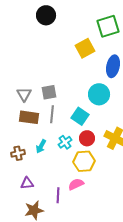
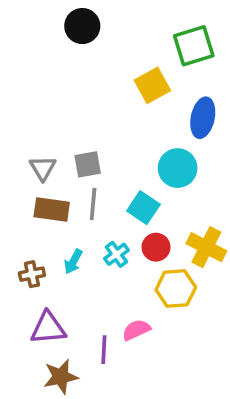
yellow hexagon: (84, 161) -> (176, 289), moved
purple triangle: (27, 183) -> (48, 328), size x1.5

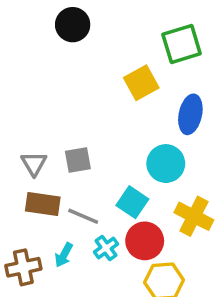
gray line: (93, 204) -> (83, 216), moved, turned -72
red circle: (156, 247) -> (145, 241), size x1.4
yellow cross: (206, 247) -> (194, 216), moved
brown cross: (32, 274) -> (23, 267), size x1.4

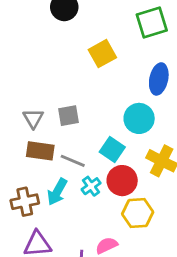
yellow square: (141, 83) -> (102, 54), moved
cyan arrow: (64, 255) -> (57, 192), size x1.4

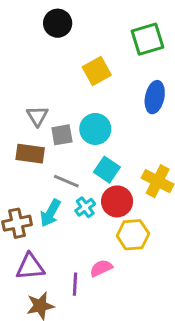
gray triangle: (33, 118) -> (37, 116), moved
cyan circle: (139, 118) -> (95, 129), moved
brown rectangle: (40, 151) -> (30, 154), moved

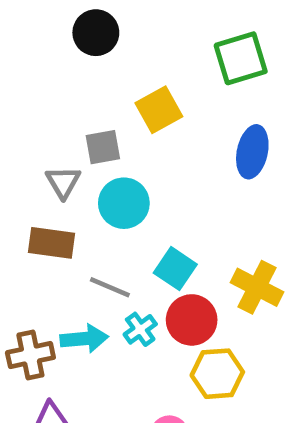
cyan circle: (95, 129) -> (124, 203), moved
gray square: (62, 135) -> (103, 147), moved
cyan arrow: (50, 213) -> (84, 339), turned -124

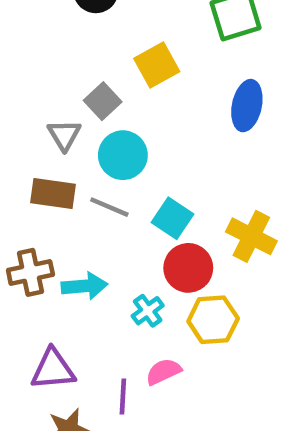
gray square: (103, 147) -> (103, 101), turned -33
gray line: (110, 287) -> (109, 207), moved
cyan cross: (140, 329) -> (148, 311), moved
brown cross: (30, 355) -> (30, 272), moved

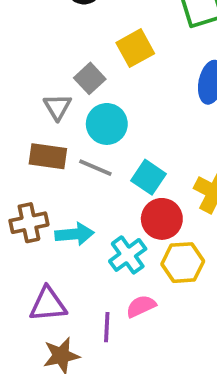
cyan cross: (148, 311) -> (128, 255), size x1.4

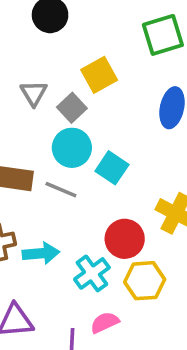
gray square: (90, 78) -> (72, 108), moved
gray triangle: (57, 107) -> (34, 93), moved
cyan square: (149, 177) -> (112, 168), moved

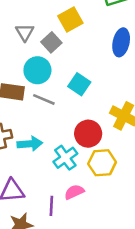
cyan circle: (72, 148) -> (37, 70), moved

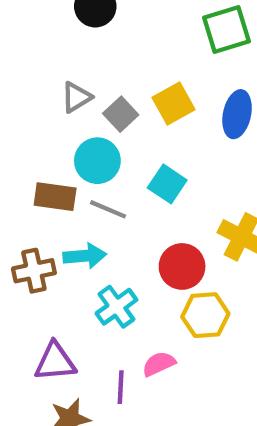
yellow square: (70, 20) -> (174, 104), moved
gray triangle: (25, 32) -> (76, 97), turned 30
cyan arrow: (30, 144) -> (85, 256), moved
cyan cross: (65, 158) -> (116, 307), moved

